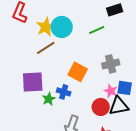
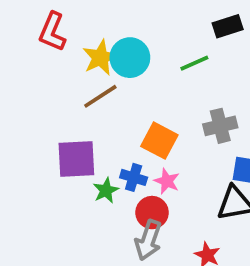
pink star: (111, 91) -> (167, 181), moved
red circle: (101, 107) -> (152, 213), moved

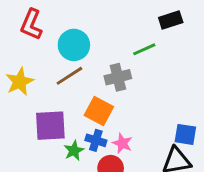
yellow star: (100, 58) -> (20, 82), moved
cyan circle: (130, 58) -> (74, 45), moved
gray cross: (220, 126) -> (118, 77), moved
orange square: (159, 141) -> (99, 111), moved

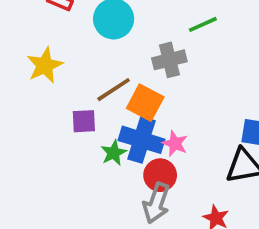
brown line: (69, 76) -> (114, 90), moved
purple square: (50, 126) -> (84, 121), size x0.6
blue cross: (96, 140) -> (141, 140), size x1.6

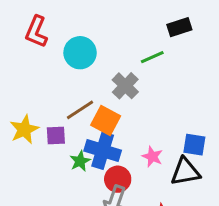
gray cross: (169, 60) -> (125, 86), turned -32
yellow star: (45, 65) -> (24, 129), moved
pink star: (175, 144) -> (152, 157), moved

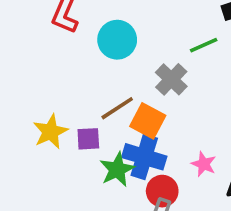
green star: (80, 161) -> (117, 169), size x1.4

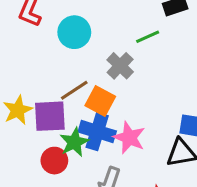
purple square: (88, 139) -> (50, 116), size x1.6
pink star: (204, 164) -> (129, 138), moved, size x1.5
red circle: (162, 191) -> (54, 161), moved

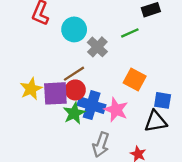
gray cross: (120, 66) -> (97, 47), moved
orange square: (100, 101) -> (135, 79), moved
red circle: (54, 161) -> (75, 90), moved

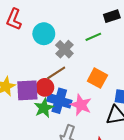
brown line: (74, 74) -> (56, 73), moved

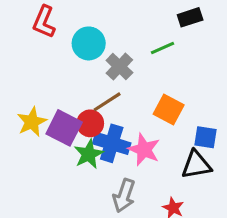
purple square: (27, 90) -> (64, 128), turned 30

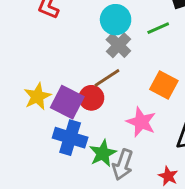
cyan circle: (89, 43) -> (116, 20), moved
blue cross: (112, 143) -> (70, 138), moved
green star: (89, 154) -> (103, 153), moved

